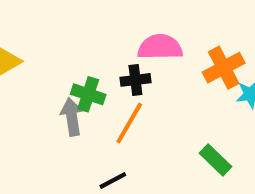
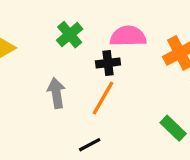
green cross: (88, 94) -> (70, 35), moved, turned 32

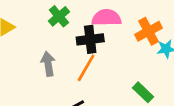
black cross: (108, 63) -> (90, 39), size x1.4

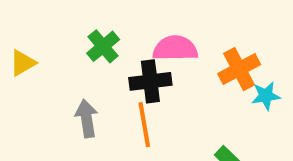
orange line: (86, 68) -> (144, 125), turned -40

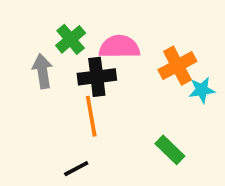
green cross: (103, 46) -> (71, 39), moved
gray arrow: (87, 118) -> (42, 71), moved

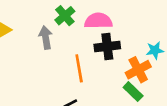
orange cross: (177, 66) -> (138, 70), moved
black cross: (97, 77) -> (107, 47), moved

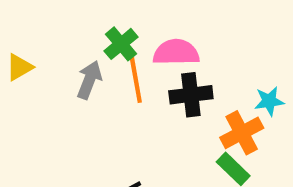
gray arrow: (46, 38) -> (89, 80), turned 30
orange line: (79, 68) -> (136, 80), moved

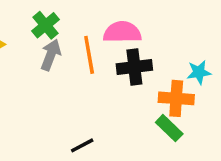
green cross: (121, 44) -> (45, 25), moved
orange cross: (242, 133) -> (176, 98), turned 32

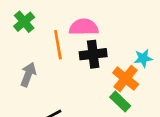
gray arrow: (51, 55) -> (28, 74), moved
orange cross: (176, 98) -> (126, 79), turned 35

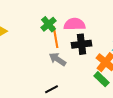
green cross: (24, 22) -> (49, 24), moved
gray arrow: (28, 74) -> (58, 59), moved, turned -78

